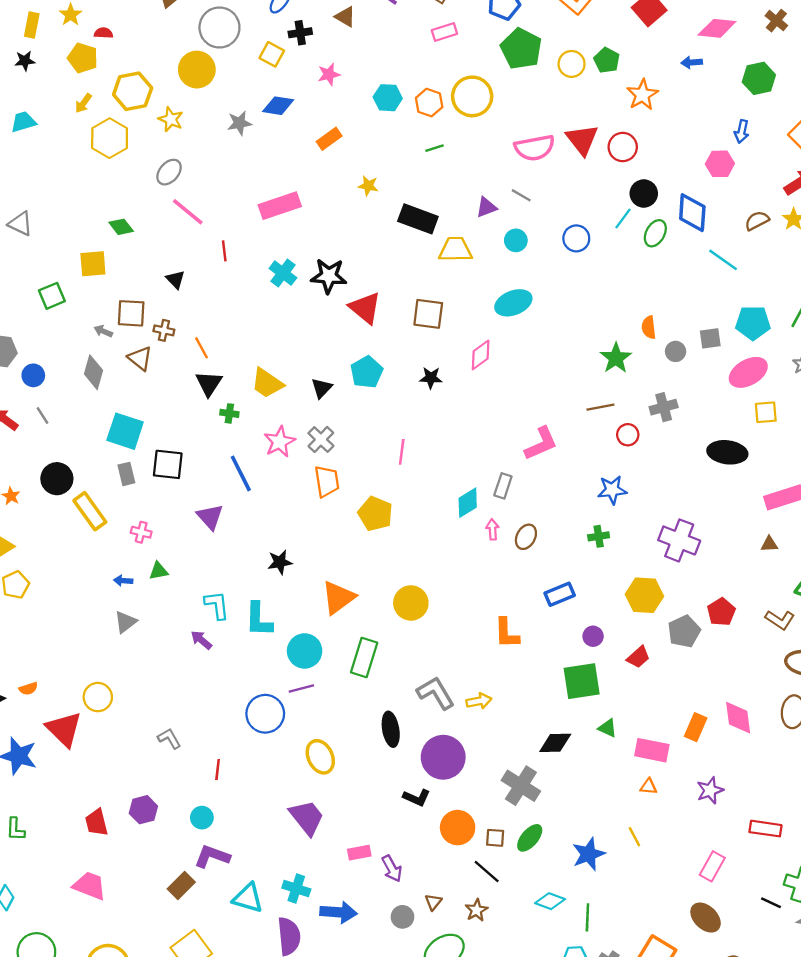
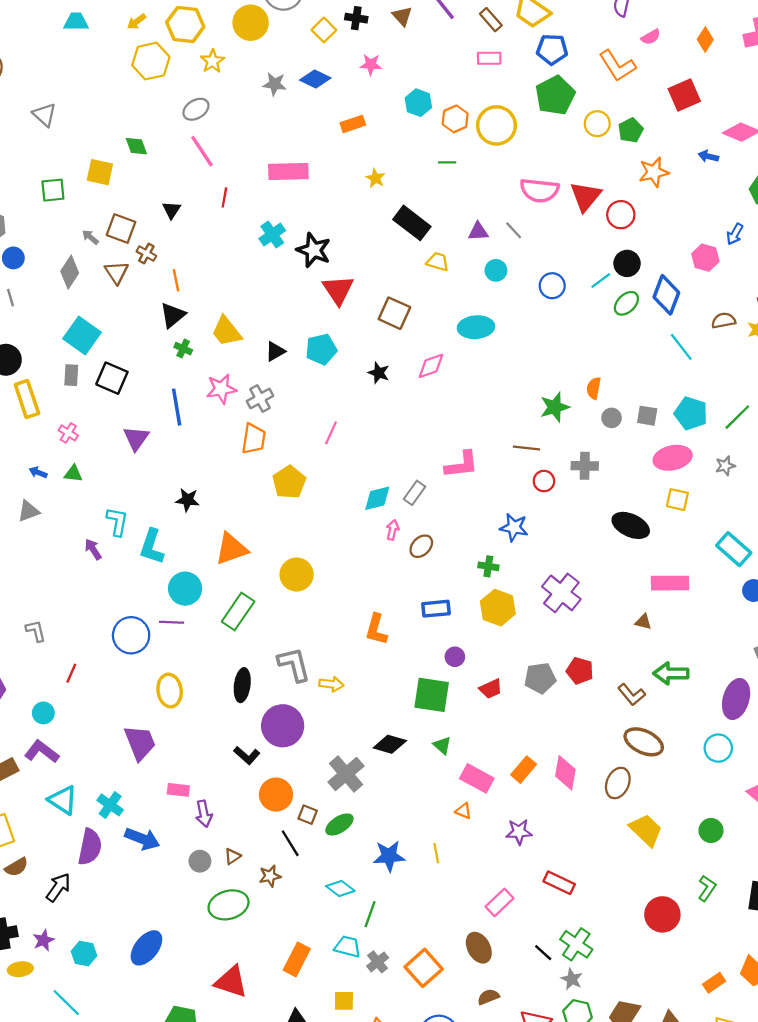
yellow trapezoid: (455, 250) -> (438, 262), size x0.7
yellow hexagon: (644, 595) -> (498, 608), moved
red pentagon: (721, 612) -> (580, 671), turned 30

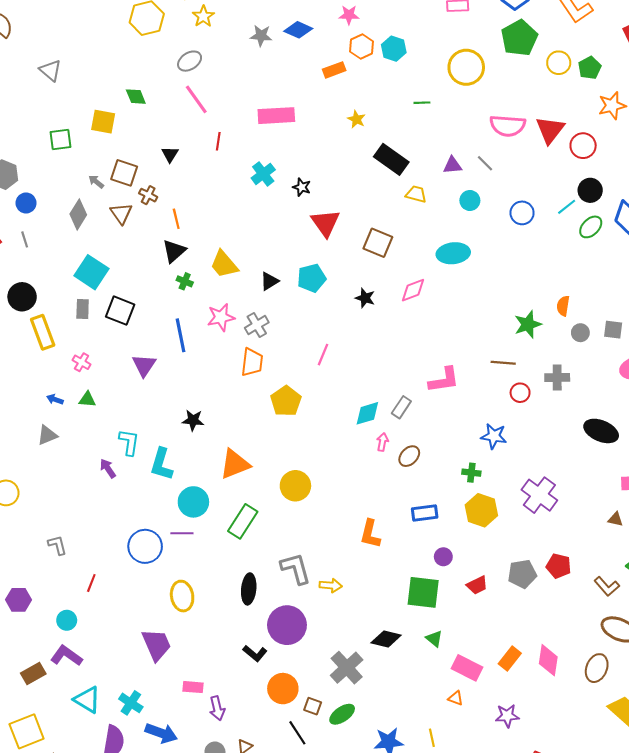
orange hexagon: (455, 119) -> (362, 47), moved
black star: (314, 250) -> (302, 187), size x0.6

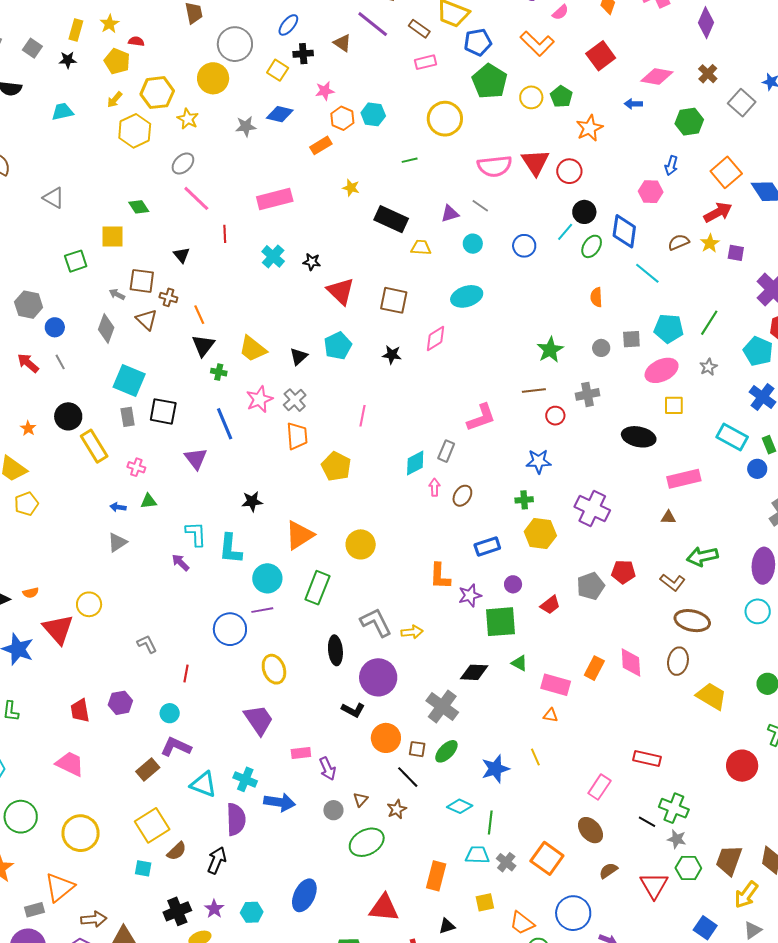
orange semicircle: (563, 306) -> (596, 297), moved
purple star: (507, 716) -> (470, 595), moved

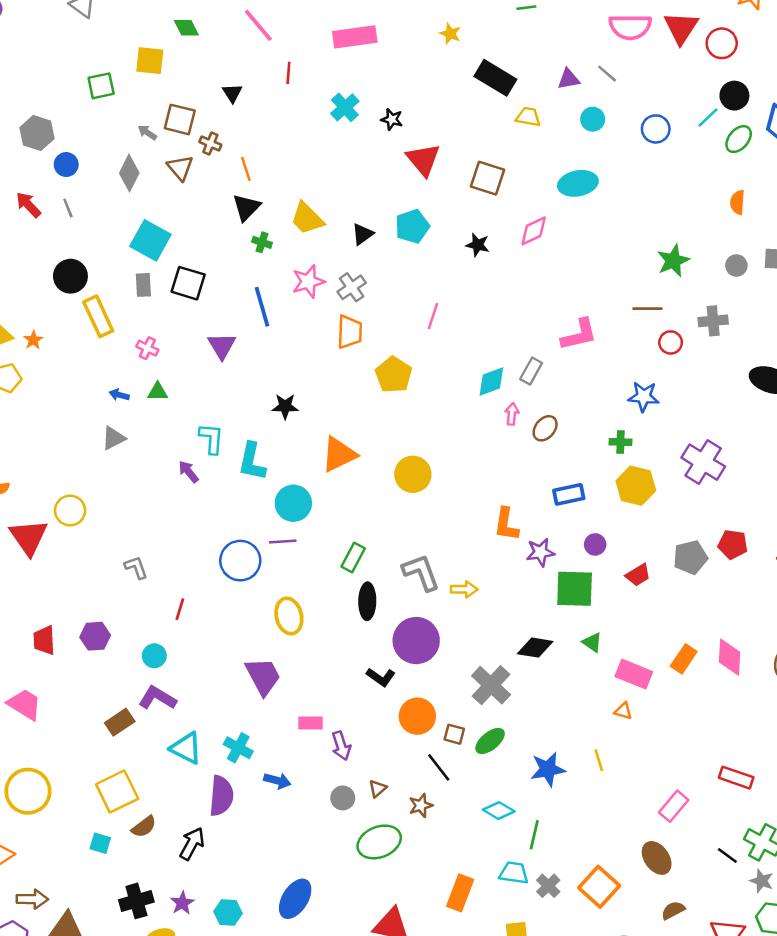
orange star: (28, 428) -> (33, 340), moved
green rectangle: (317, 588) -> (353, 558), moved, size x0.7
blue arrow: (279, 802) -> (277, 781), size x0.7

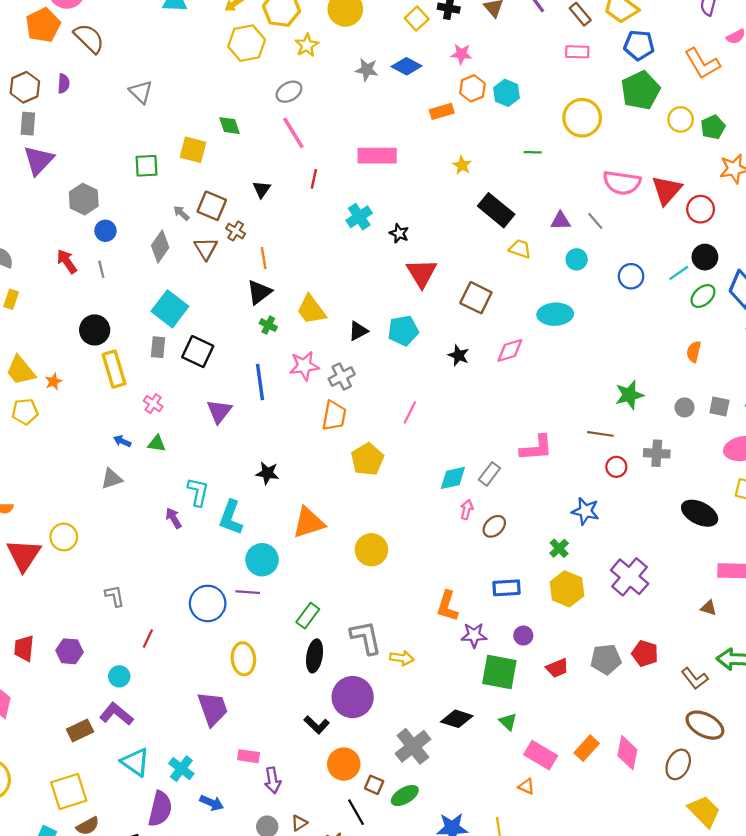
green cross: (620, 442) -> (559, 548), turned 36

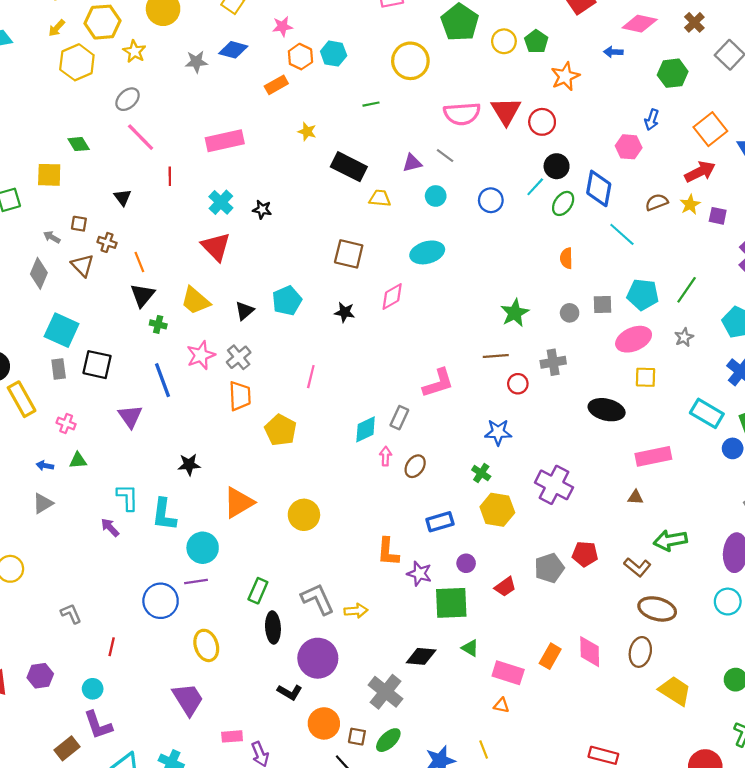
brown square: (212, 206) -> (79, 224), size x0.6
red triangle: (422, 273) -> (216, 247), moved
purple star: (474, 635) -> (419, 574), turned 30
purple L-shape: (116, 714) -> (98, 725), turned -136

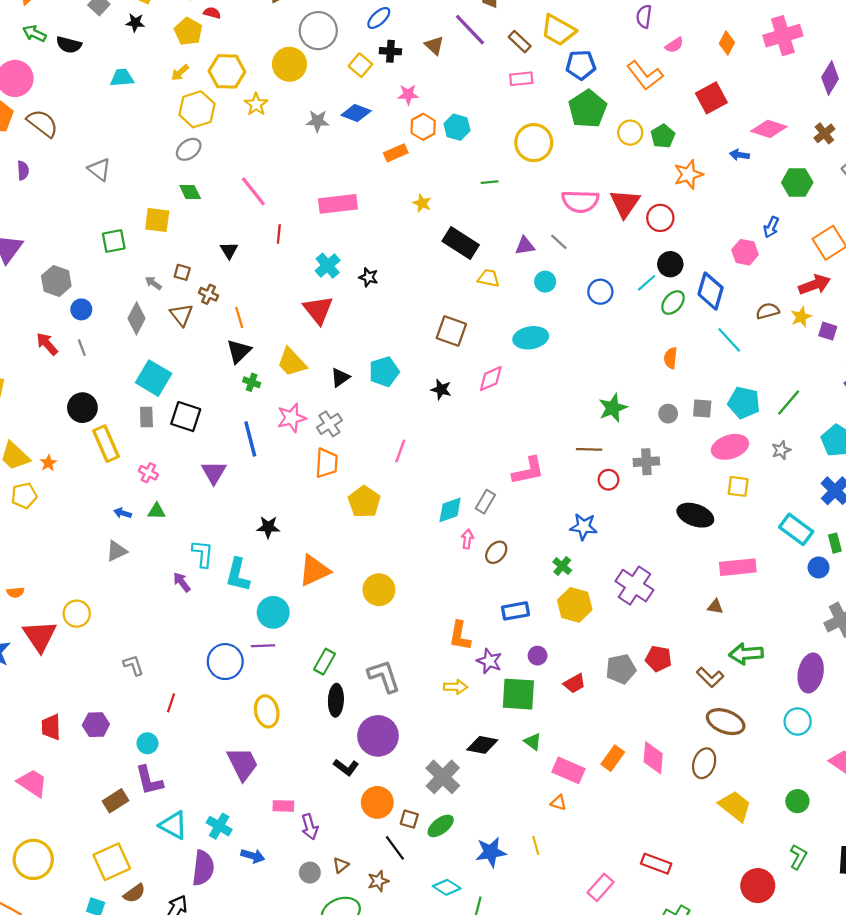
gray ellipse: (128, 99) -> (189, 149), moved
yellow arrow: (356, 611) -> (455, 687), moved

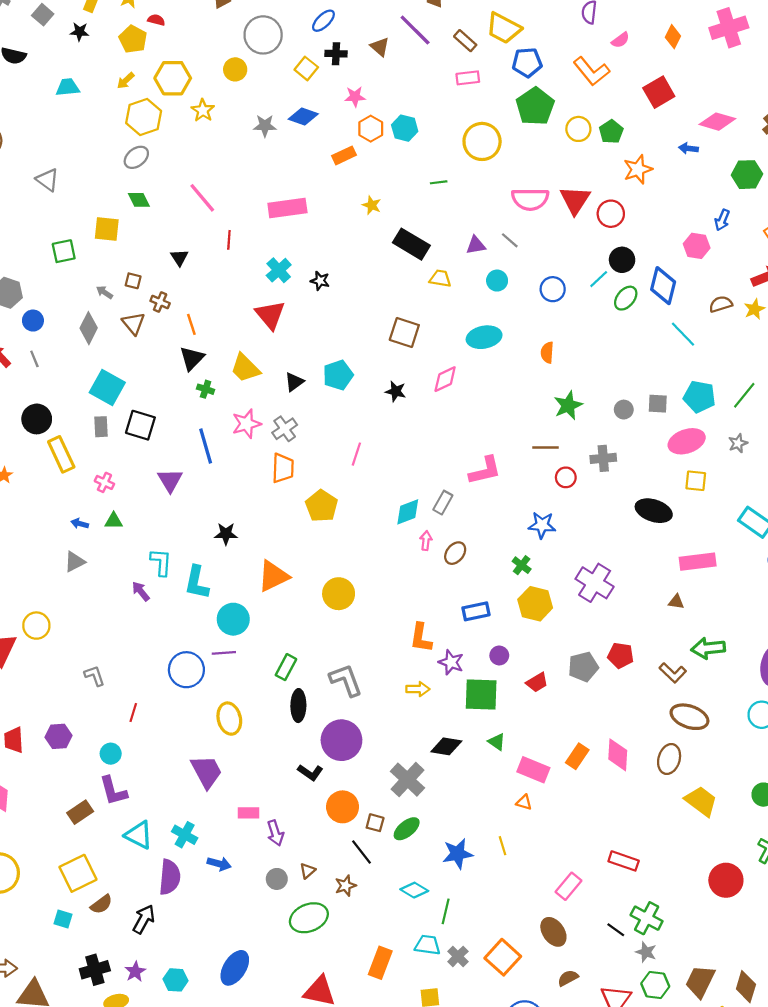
yellow circle: (289, 64) -> (235, 69), size x0.7
orange semicircle: (671, 358) -> (547, 352), moved

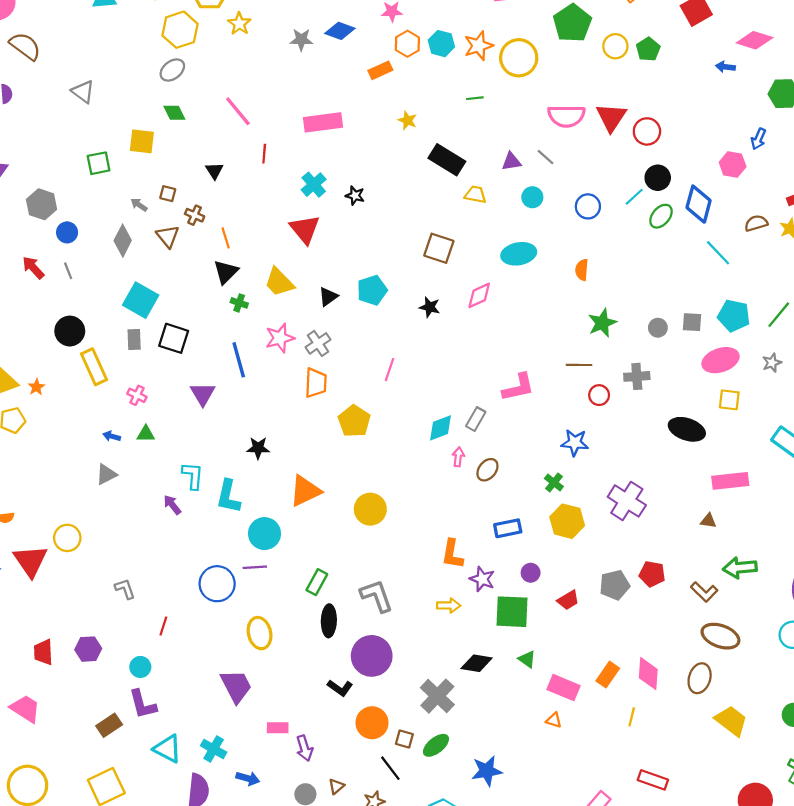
orange star: (638, 169) -> (479, 46), moved
yellow line: (503, 846) -> (632, 717), moved, turned 30

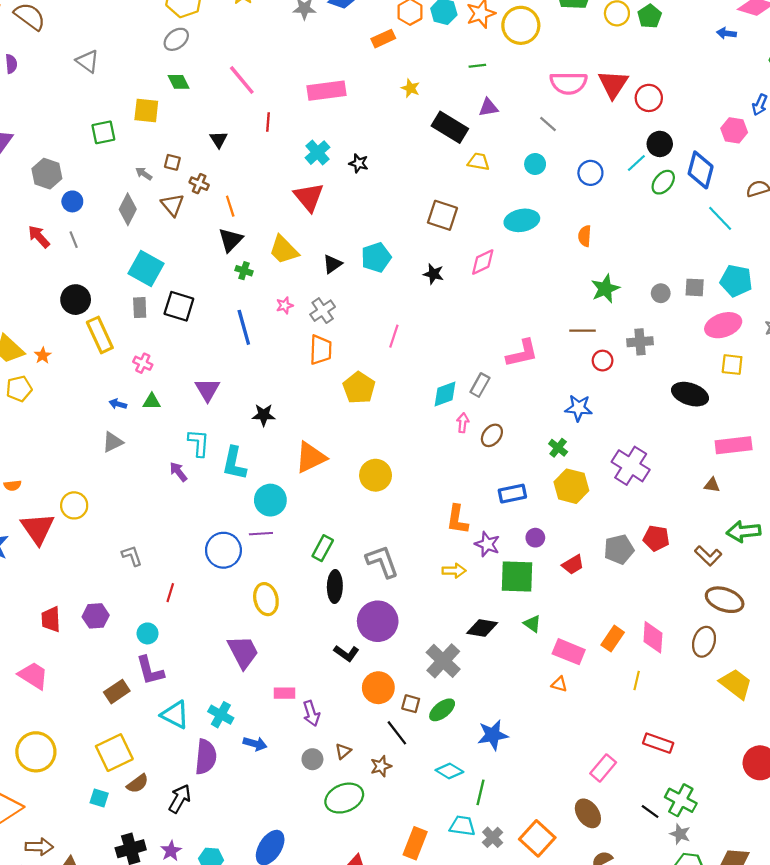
purple triangle: (511, 162) -> (488, 107), moved
pink star: (280, 338) -> (285, 305), size x0.6
purple triangle: (203, 394) -> (208, 390), moved

